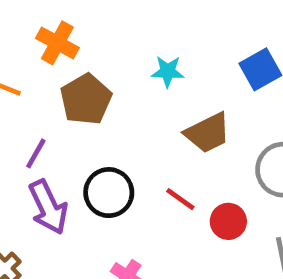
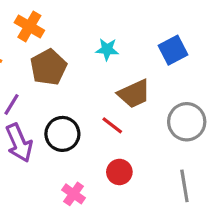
red line: (180, 199) -> (112, 125), moved
red circle: (228, 221) -> (119, 172), moved

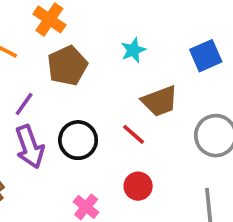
cyan star: (107, 49) -> (133, 50), turned -30

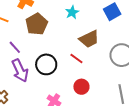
purple line: (24, 104) -> (15, 47), turned -72

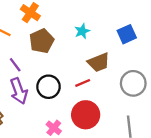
red line: (76, 59) -> (83, 83), turned -64
red circle: (81, 87) -> (86, 115), size x1.6

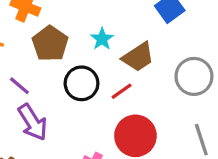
cyan star: (82, 31) -> (102, 39), moved
black circle: (49, 87) -> (82, 83), moved

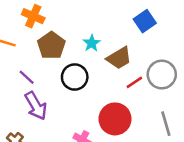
red line: (122, 91) -> (134, 82), moved

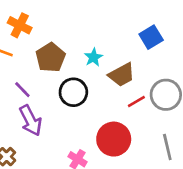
orange cross: (33, 16) -> (20, 25), moved

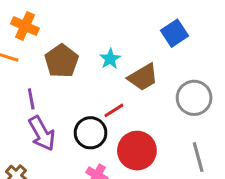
purple line: (22, 90) -> (31, 99), turned 36
black circle: (73, 92) -> (91, 133), moved
red line: (136, 101) -> (114, 110), moved

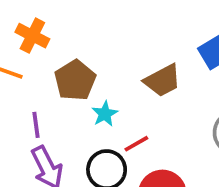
cyan star: (110, 59) -> (105, 114), moved
brown trapezoid: (143, 77) -> (163, 80), moved

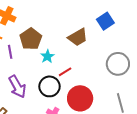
purple line: (36, 125) -> (10, 52), moved

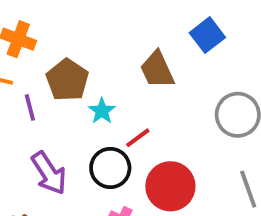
brown trapezoid: (78, 37) -> (157, 70), turned 100

